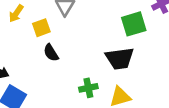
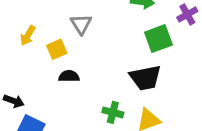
black semicircle: (51, 53) -> (69, 76), turned 126
green cross: (88, 88) -> (113, 112), turned 30

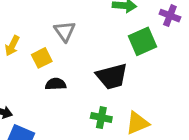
purple cross: (187, 14) -> (170, 16), turned -36
black trapezoid: (145, 78) -> (112, 76), moved

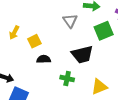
gray triangle: (65, 31) -> (70, 21), moved
green cross: (101, 118) -> (67, 79), moved

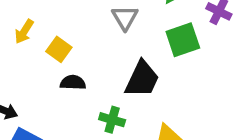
yellow square: (34, 41) -> (59, 49), turned -32
black trapezoid: (82, 55) -> (142, 79), turned -55

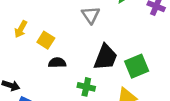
green square: (183, 40) -> (137, 66), moved

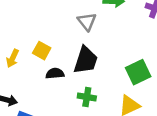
yellow arrow: (21, 29) -> (13, 58), moved
black trapezoid: (105, 57) -> (86, 60), moved

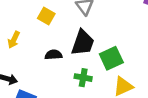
yellow square: (42, 51) -> (46, 16), moved
green square: (138, 72) -> (111, 58), moved

